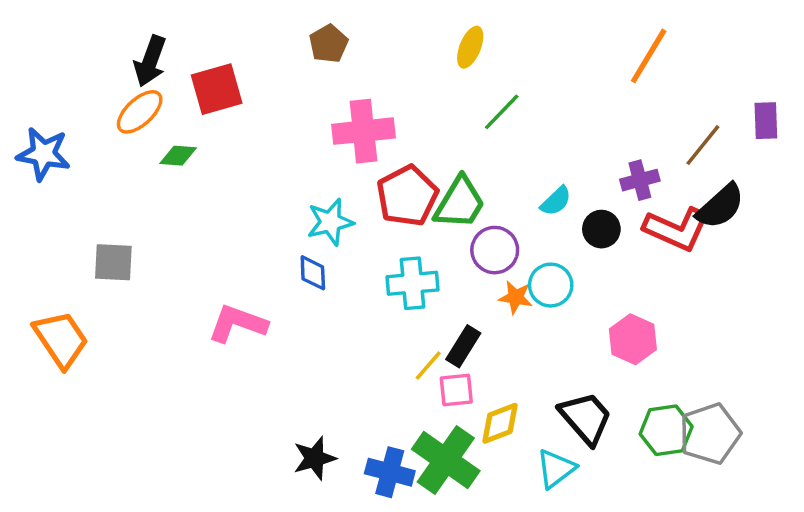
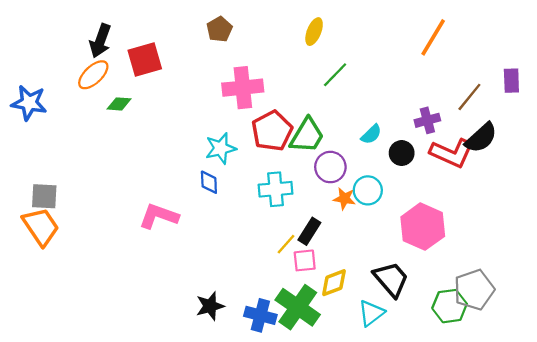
gray square: (113, 262) -> (44, 196), moved
pink hexagon: (633, 339) -> (423, 227), size x1.4
green hexagon: (666, 430) -> (450, 306), moved

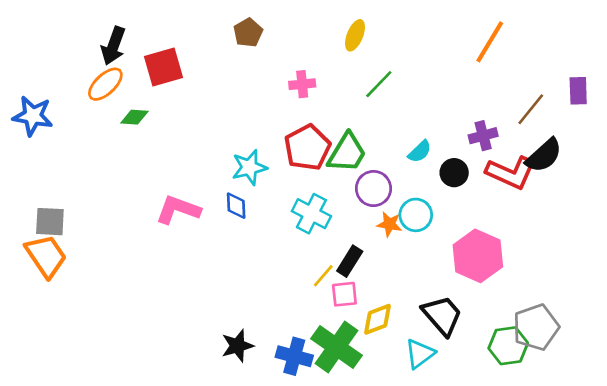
pink cross: (243, 88) -> (302, 84), moved, size x0.6
cyan cross: (276, 189) -> (311, 214), turned 32
pink L-shape: (159, 216) -> (178, 210), moved

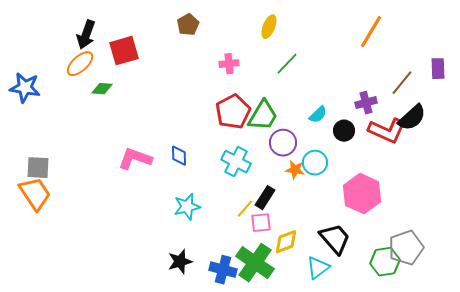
cyan star: (249, 167) -> (187, 207), moved

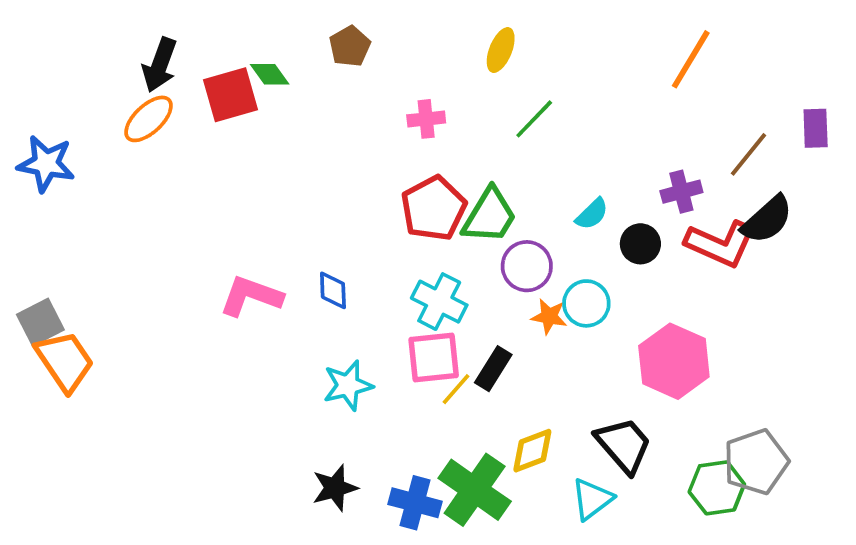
green diamond: (102, 89) -> (270, 74), moved, turned 50
gray square: (38, 168) -> (40, 322), moved, turned -30
pink square: (261, 223) -> (434, 357), moved, size x1.4

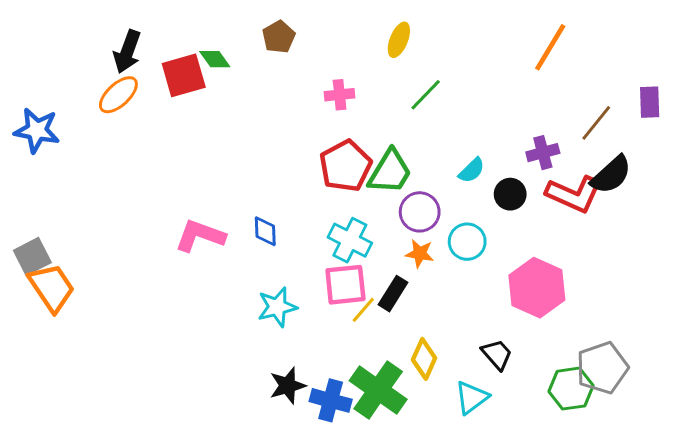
orange star: (549, 316) -> (420, 254), moved
black trapezoid: (624, 445) -> (497, 354), size x0.7
yellow diamond: (532, 451) -> (424, 359), turned -45
black star: (335, 488) -> (288, 386), moved

